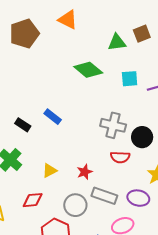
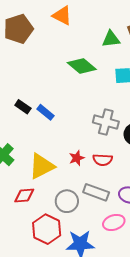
black rectangle: (23, 125) -> (23, 107), moved
red semicircle: (120, 157) -> (103, 160), moved
yellow triangle: (50, 171) -> (42, 166), size x1.8
red star: (85, 172) -> (77, 158), moved

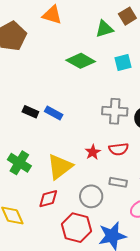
gray rectangle: (96, 192) -> (118, 182), size x0.7

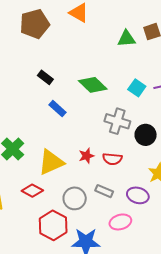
green diamond: (81, 61) -> (93, 85), moved
cyan square: (123, 63) -> (137, 88), moved, turned 36
black rectangle: (30, 112) -> (45, 77), moved
red diamond: (48, 199) -> (32, 191), turned 30

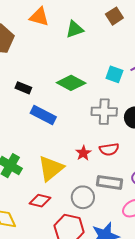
green triangle: (126, 39) -> (75, 29), moved
blue rectangle: (58, 109) -> (43, 115), size x1.4
gray rectangle: (104, 191) -> (110, 182), size x1.4

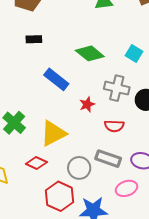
black rectangle: (23, 88) -> (34, 39), moved, turned -35
red star: (83, 153) -> (87, 104), moved

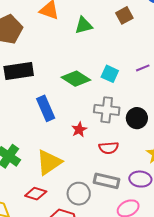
black rectangle: (34, 39) -> (19, 71), size x1.8
cyan square: (134, 54) -> (110, 74), moved
blue rectangle: (56, 79) -> (46, 108), turned 35

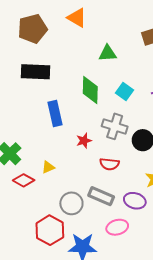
green triangle: (84, 25) -> (107, 53), moved
green diamond: (76, 79) -> (90, 90), turned 48
yellow triangle: (49, 162) -> (48, 167), size x0.5
red diamond: (36, 194) -> (24, 180), moved

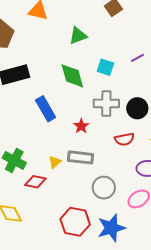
red semicircle: (109, 164) -> (124, 139), moved
gray rectangle: (101, 196) -> (80, 157), moved
gray circle: (71, 203) -> (104, 188), moved

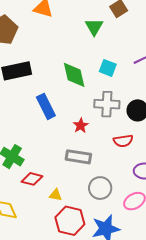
green triangle: (78, 36) -> (94, 27), moved, turned -42
yellow triangle: (55, 162) -> (56, 195), moved, turned 48

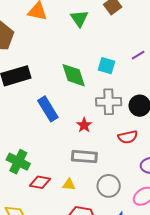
green triangle: (94, 27) -> (79, 18), moved
yellow triangle: (56, 195) -> (69, 185), moved

